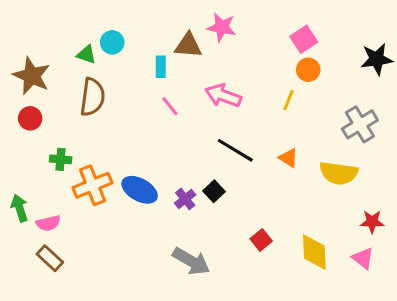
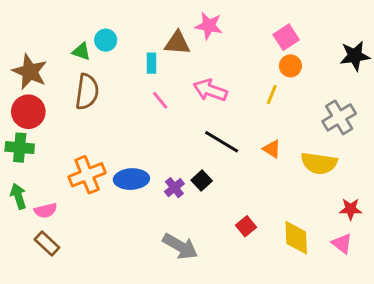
red circle: (30, 118) -> (28, 112), size x1.5
green cross: (61, 159) -> (20, 148), moved, size x1.4
blue ellipse: (140, 190) -> (131, 179), turned -32

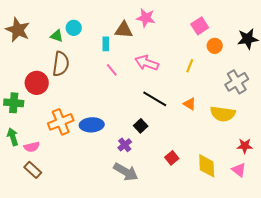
orange circle: (290, 66) -> (215, 46), moved
brown star: (30, 72) -> (18, 30), moved
red circle: (28, 112) -> (37, 83), moved
purple cross: (174, 188) -> (125, 145), moved

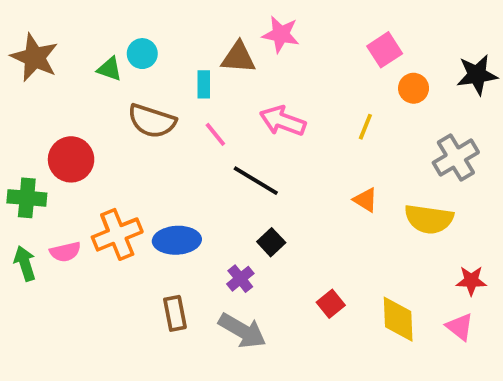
brown semicircle: (61, 64) -> (152, 121), moved, turned 100
black line: (155, 99) -> (256, 181), moved
pink semicircle: (32, 147) -> (65, 252), moved
brown rectangle: (33, 170) -> (175, 313), moved, turned 36

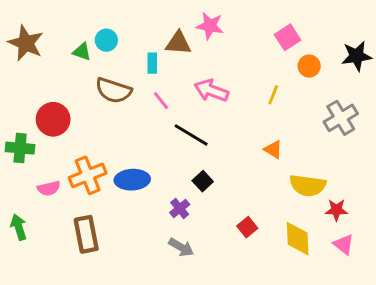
yellow semicircle: (429, 219) -> (308, 185), moved
green arrow: (25, 263) -> (19, 227), moved
red star: (471, 281) -> (336, 210), moved
brown rectangle: (175, 313) -> (86, 234), moved, size x1.4
gray arrow: (242, 331) -> (181, 247), size x0.7

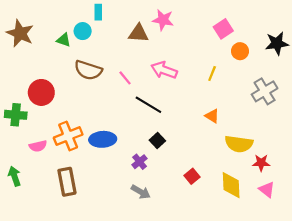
cyan rectangle: (152, 63) -> (98, 12), moved

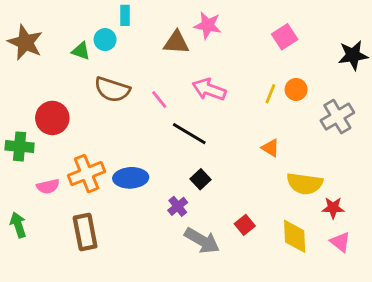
orange circle: (240, 51) -> (296, 89), moved
gray arrow: (141, 192) -> (202, 241), moved, size x1.4

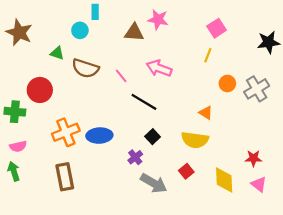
green triangle: (81, 51) -> (57, 53), moved
orange circle: (296, 89) -> (227, 83), moved
yellow line: (270, 94) -> (208, 55), moved
yellow semicircle: (305, 184) -> (195, 140), moved
pink semicircle: (48, 186) -> (18, 146), moved

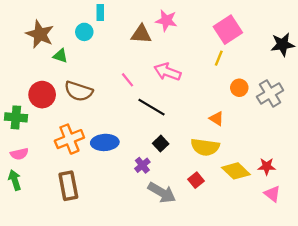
pink square: (217, 28) -> (228, 30), size x1.4
brown star: (19, 33) -> (40, 34), moved
brown semicircle: (85, 68) -> (79, 91), moved
yellow diamond: (224, 180) -> (236, 171), moved, turned -44

